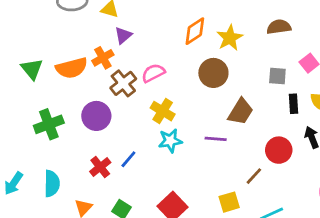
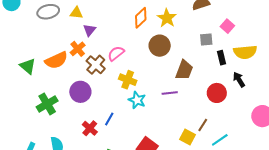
cyan star: (170, 141) -> (137, 100), turned -30
brown line: (254, 176) -> (203, 125), moved
yellow square: (229, 202) -> (188, 137), turned -35

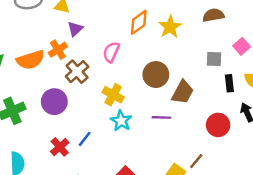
brown circle: (160, 46) -> (156, 75), moved
pink semicircle: (116, 53) -> (111, 52), moved, turned -36

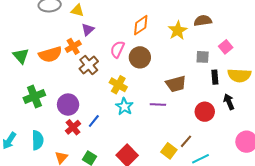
yellow star: (170, 27) -> (178, 30), moved
brown circle: (156, 75) -> (140, 57), moved
brown trapezoid: (183, 92) -> (176, 84), turned 45
purple circle: (54, 102) -> (68, 105), moved

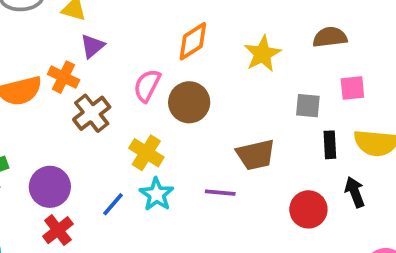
brown semicircle: (203, 21) -> (330, 37), moved
orange cross: (73, 46) -> (64, 77), turned -35
pink square: (226, 47) -> (352, 88), turned 32
blue line: (94, 121) -> (113, 204), moved

